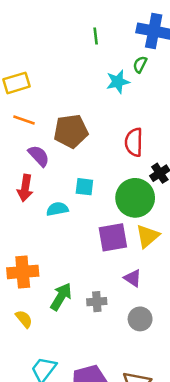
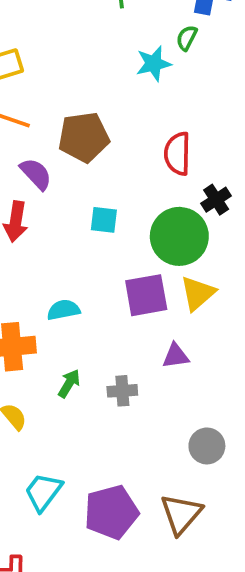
cyan semicircle: (57, 209) -> (63, 310), moved
purple triangle: (133, 278) -> (176, 356), turned -42
green arrow: (61, 297) -> (69, 383), size x0.7
gray circle: (140, 319) -> (207, 446), moved

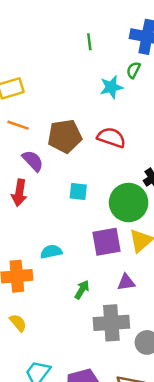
red semicircle: (177, 154) -> (111, 137), moved, turned 108
green arrow: (69, 383) -> (82, 290), moved
gray cross: (122, 391) -> (111, 323), moved, size x1.8

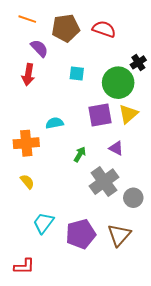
purple triangle: (126, 282) -> (116, 148), turned 35
gray cross: (111, 323) -> (104, 182), turned -32

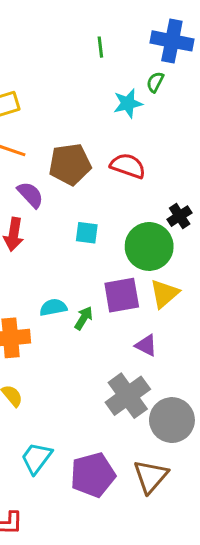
green arrow: (80, 154) -> (84, 318), moved
gray circle: (133, 198) -> (172, 420), size x1.5

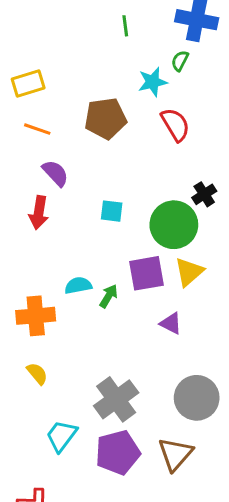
brown pentagon: (70, 164) -> (106, 118), moved
red semicircle: (128, 166) -> (175, 124), moved, turned 40
gray cross: (128, 396) -> (116, 399), moved

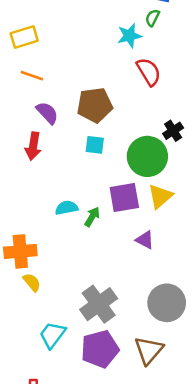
brown pentagon: (106, 118) -> (95, 105), moved
orange cross: (36, 316) -> (20, 251), moved

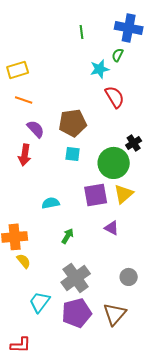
green arrow: (92, 217) -> (68, 236), moved
gray circle: (167, 303) -> (129, 277), size x0.6

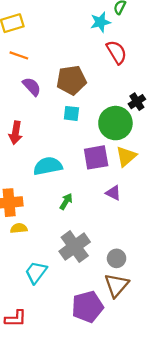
red arrow: (25, 155) -> (16, 133), moved
cyan semicircle: (51, 203) -> (48, 166), size x1.5
yellow semicircle: (24, 261) -> (19, 228), turned -56
gray circle: (129, 277) -> (117, 258), moved
purple pentagon: (77, 313) -> (88, 307), moved

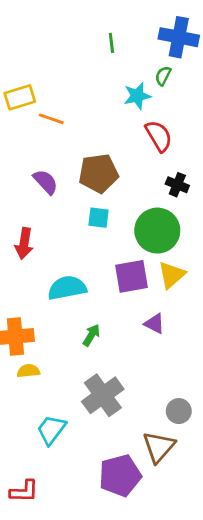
orange line: (19, 55) -> (51, 119), moved
black cross: (137, 102) -> (177, 185), moved, turned -35
gray circle: (117, 258) -> (179, 411), moved

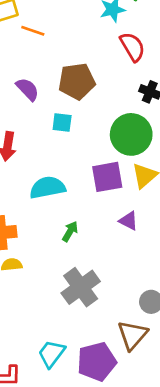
cyan square: (99, 218) -> (62, 122), moved
cyan trapezoid: (51, 430) -> (51, 354), moved

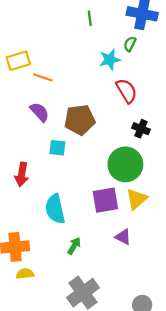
purple semicircle: (28, 89) -> (40, 112), moved
cyan square: (62, 122) -> (57, 148), moved
cyan semicircle: (47, 188) -> (55, 209), turned -92

